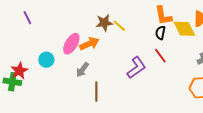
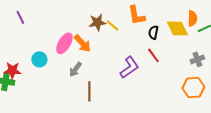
orange L-shape: (163, 16) -> (136, 15), moved
orange arrow: (89, 44) -> (82, 43), turned 72
red star: (19, 71) -> (12, 70), turned 30

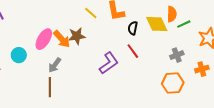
brown star: (97, 22) -> (77, 36), moved
yellow line: (112, 25) -> (91, 13), moved
brown line: (89, 91) -> (50, 87), moved

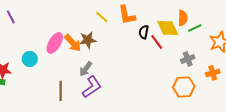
red line: (133, 51) -> (157, 42), moved
purple L-shape: (109, 63) -> (92, 87), moved
gray arrow: (55, 65) -> (86, 69), moved

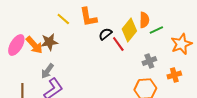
yellow diamond: (168, 28) -> (129, 30), turned 65
black semicircle: (144, 32) -> (105, 34), turned 40

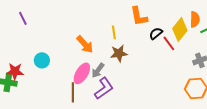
yellow line: (63, 19) -> (114, 32), moved, turned 40
brown star: (49, 42) -> (119, 53), moved
pink ellipse: (16, 45) -> (82, 73), moved

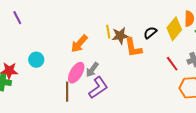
orange L-shape: (139, 16) -> (133, 48), moved
red line: (169, 43) -> (172, 64), moved
orange arrow: (85, 44) -> (79, 44), turned 84
brown star: (119, 53) -> (120, 36), moved

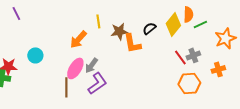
yellow line: (108, 32) -> (98, 21), moved
red line: (172, 64) -> (180, 57), moved

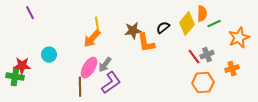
yellow line: (98, 21) -> (97, 24), moved

